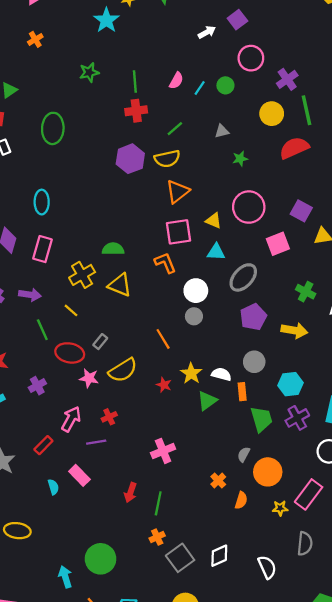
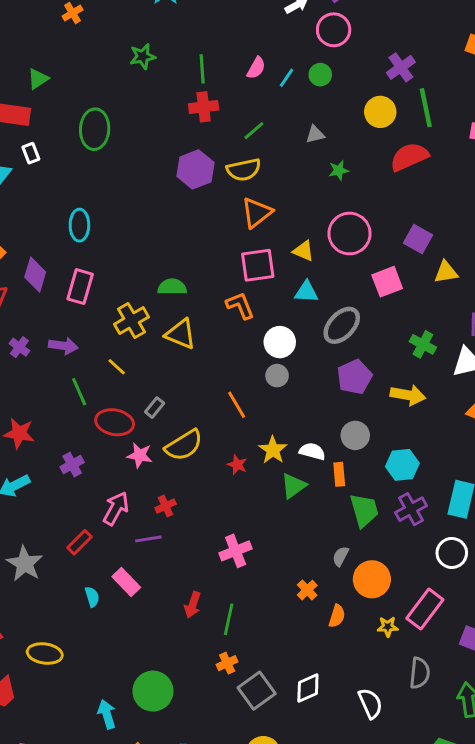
pink circle: (251, 58) -> (334, 30), moved

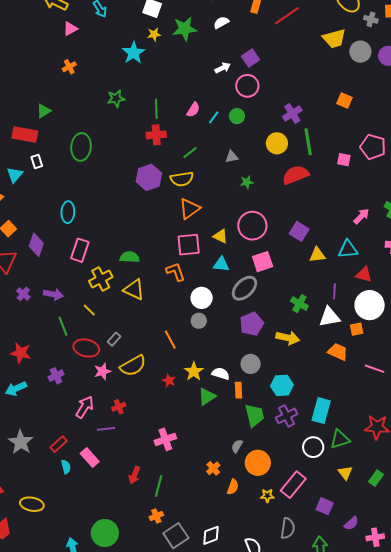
pink square: (387, 282) -> (263, 262), moved
pink rectangle: (80, 287) -> (80, 250), moved
pink star: (140, 455) -> (102, 371), turned -30
red rectangle: (79, 542) -> (59, 444), moved

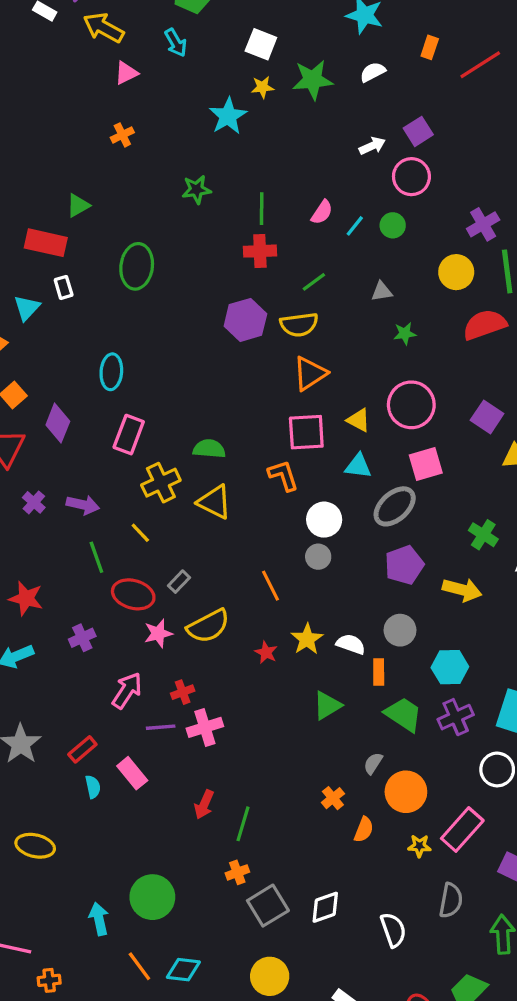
green triangle: (207, 397) -> (327, 705), moved
green trapezoid: (255, 415) -> (403, 714), turned -45
pink cross: (165, 439) -> (205, 727), moved

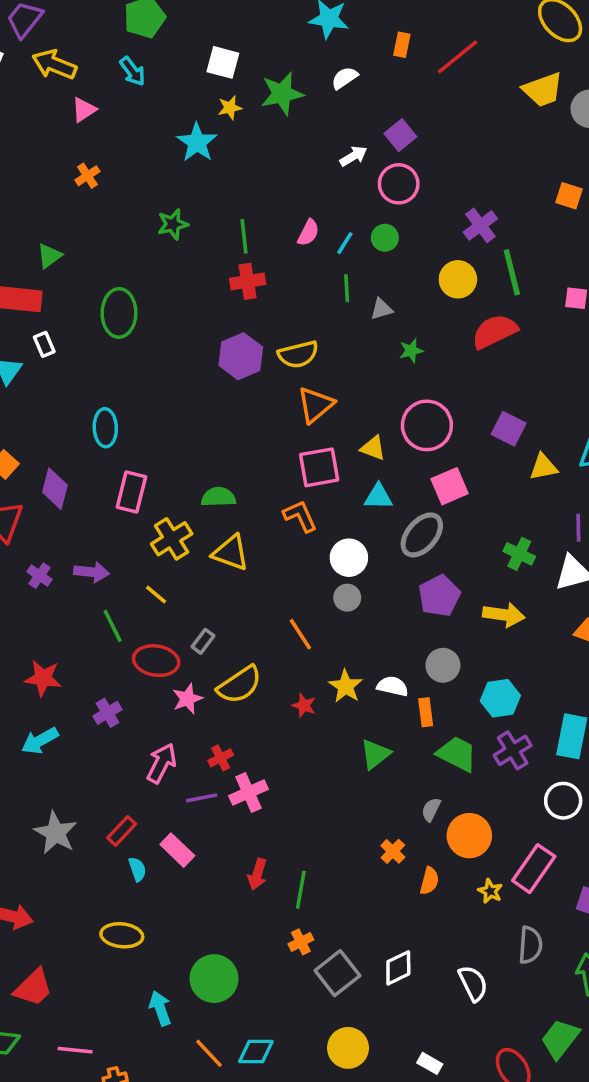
green line: (314, 282) -> (347, 288), moved, turned -50
yellow ellipse: (35, 846) -> (122, 935), moved
yellow star: (419, 846) -> (490, 891), turned 30

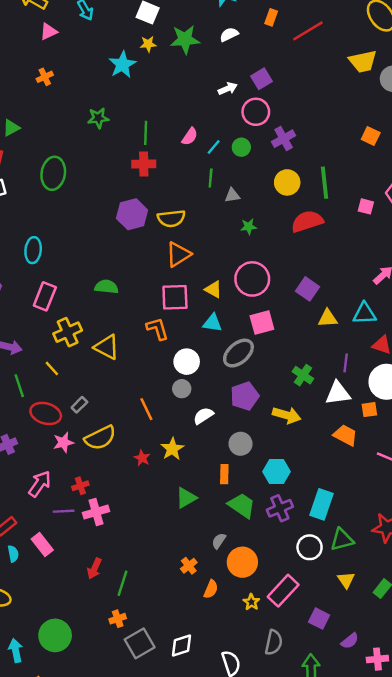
purple cross: (480, 225) -> (284, 139), moved
green semicircle: (218, 497) -> (106, 287), moved
white semicircle: (393, 686) -> (203, 416), moved, turned -54

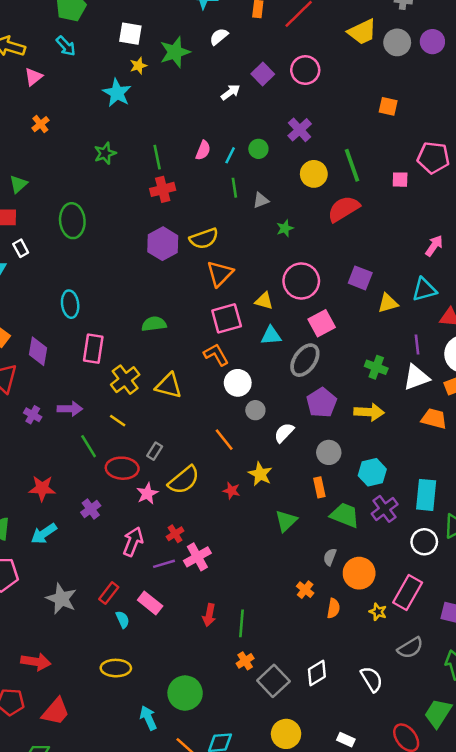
pink circle: (256, 112) -> (305, 70), moved
white circle: (187, 362) -> (238, 383), moved
gray semicircle: (274, 642) -> (410, 648), turned 60

